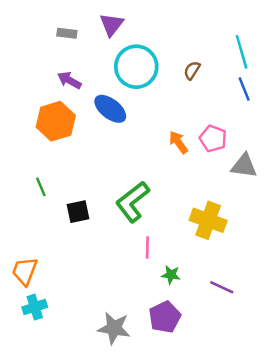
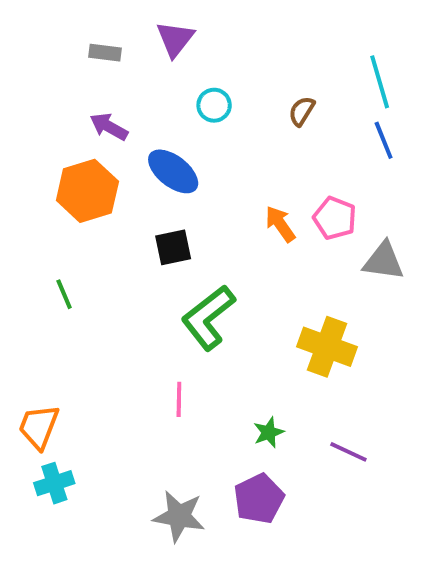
cyan circle: (136, 67) -> (214, 105), size x0.5
black square: (78, 212) -> (173, 247), moved
pink line: (147, 248) -> (179, 399), moved
green star: (171, 275) -> (269, 432), turned -30

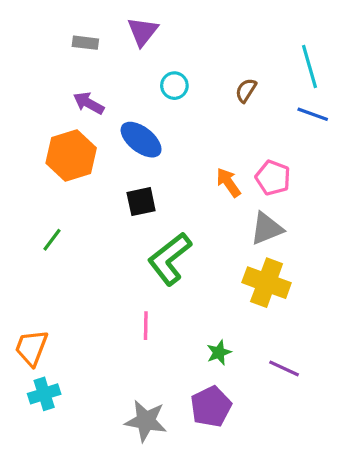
blue line: (384, 140) -> (313, 114), turned -48
gray triangle: (384, 261) -> (267, 229), moved, turned -30
green line: (64, 294) -> (52, 240), turned 60

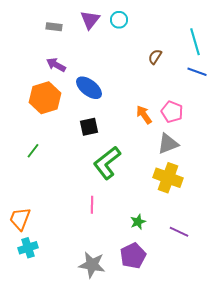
cyan circle: (174, 86) -> (119, 20), moved

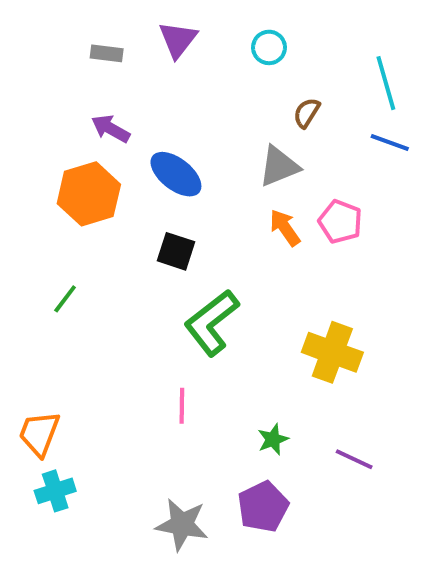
cyan circle: (119, 20) -> (269, 47), moved
black square: (89, 127) -> (176, 251), turned 30
gray triangle: (168, 144) -> (279, 166), moved

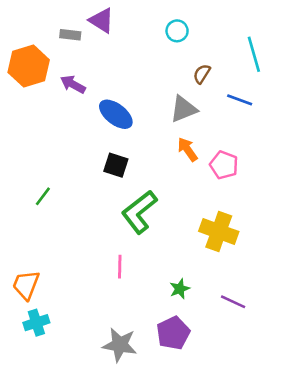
purple triangle: (178, 40) -> (102, 20), moved, turned -36
blue line: (390, 142) -> (240, 100), moved
orange hexagon: (89, 194) -> (29, 66), moved
pink pentagon: (340, 222) -> (224, 165), moved

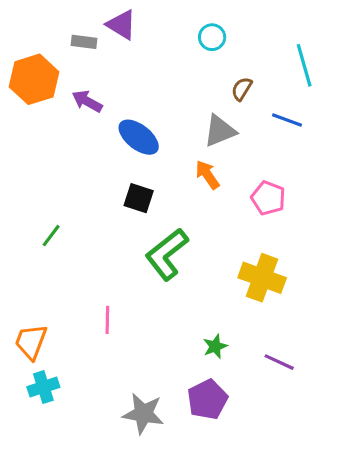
orange arrow: (187, 149) -> (207, 175), moved
pink line: (120, 267) -> (107, 320), moved

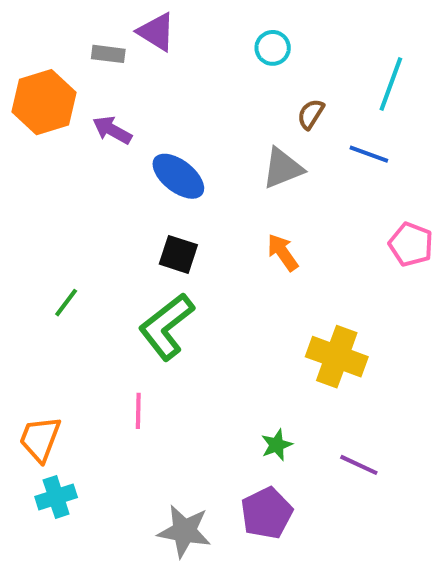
cyan line: (304, 65) -> (391, 84), turned 36
orange arrow: (207, 175) -> (283, 252), moved
pink pentagon: (268, 198) -> (411, 244), moved
green L-shape: (167, 254) -> (166, 327), moved

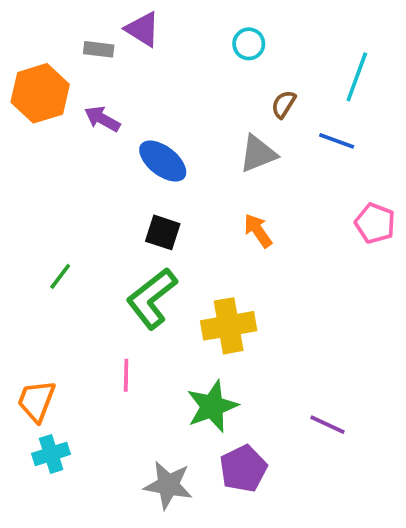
yellow cross: (337, 357) -> (229, 326), moved, turned -30
green star: (277, 445) -> (212, 406), moved, size x1.8

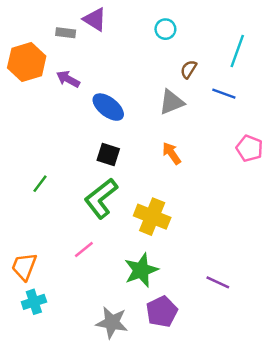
yellow cross: (229, 326) -> (152, 217), turned 32
pink line: (126, 375) -> (84, 249), turned 50

